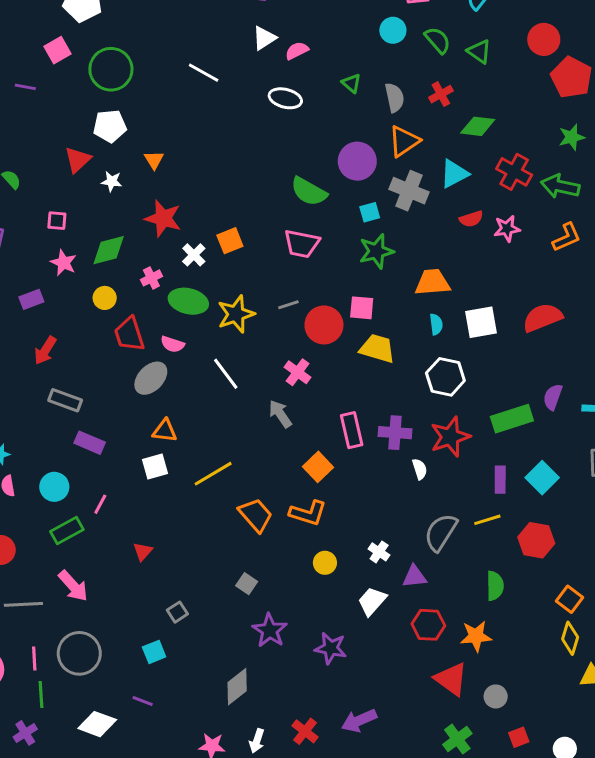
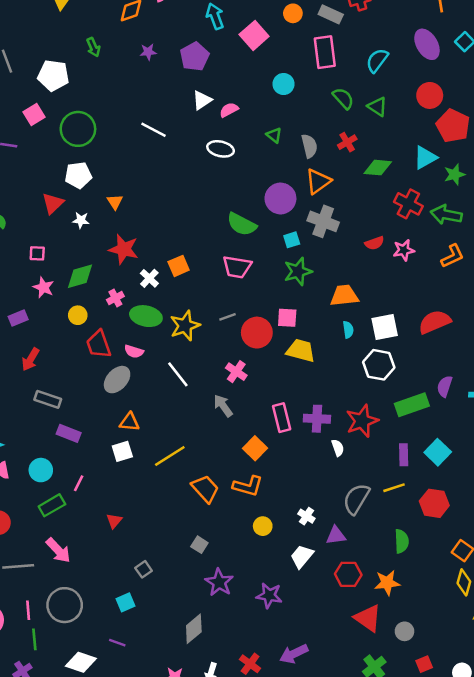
cyan circle: (393, 30) -> (284, 84), moved
cyan triangle: (454, 174) -> (425, 158), moved
white hexagon: (445, 377) -> (379, 365), moved

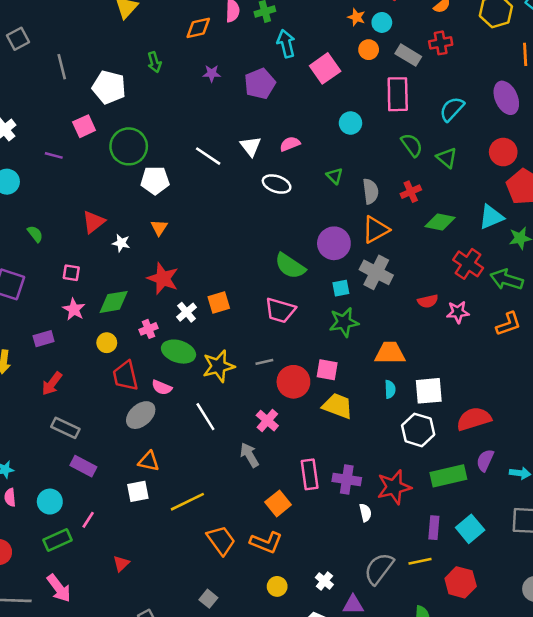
white triangle: (202, 100) -> (251, 146), moved, turned -40
white pentagon: (78, 175) -> (155, 180), moved
red semicircle: (435, 322) -> (474, 419), moved

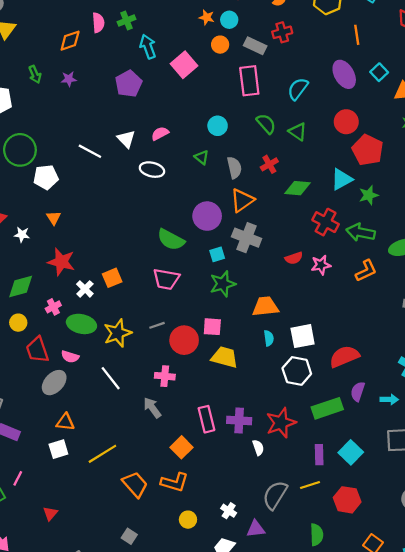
purple star: (212, 73) -> (69, 79), moved
cyan circle: (350, 123) -> (218, 126), moved
pink cross: (267, 421) -> (165, 376), turned -30

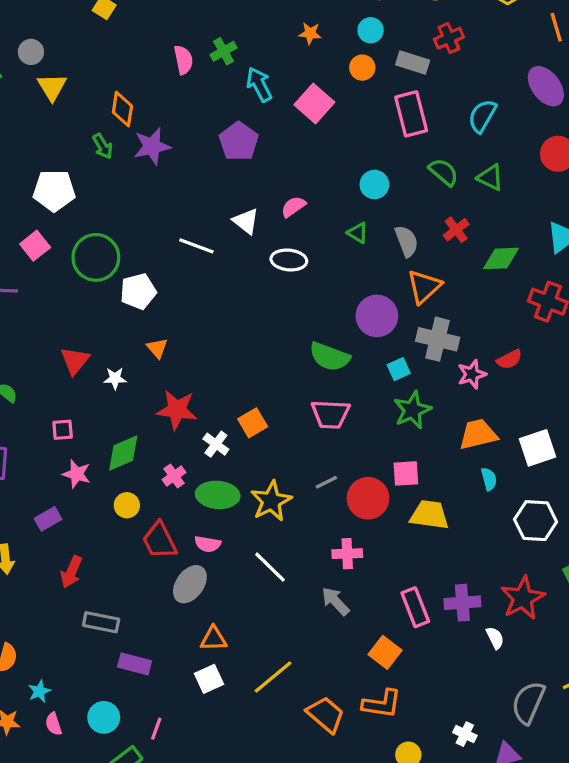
orange star: (207, 17) -> (310, 33), moved
orange diamond: (70, 41) -> (122, 109), moved, turned -55
purple star: (69, 79) -> (152, 146), size x1.6
pink star: (321, 265) -> (472, 374), moved
white square: (303, 336) -> (537, 448), moved

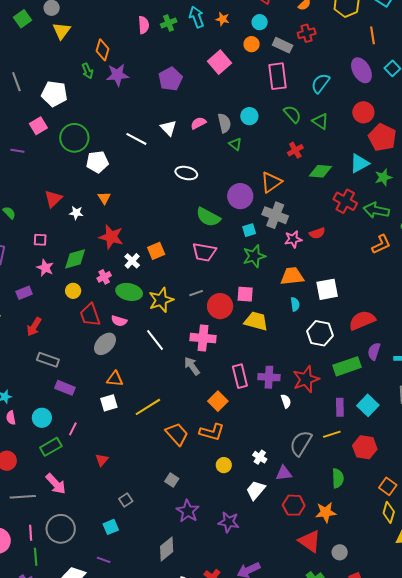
cyan arrow: (259, 84) -> (197, 17), moved
gray semicircle: (407, 241) -> (224, 123), moved
white ellipse: (289, 260) -> (186, 173), moved
pink cross: (347, 554) -> (203, 338), size x1.4

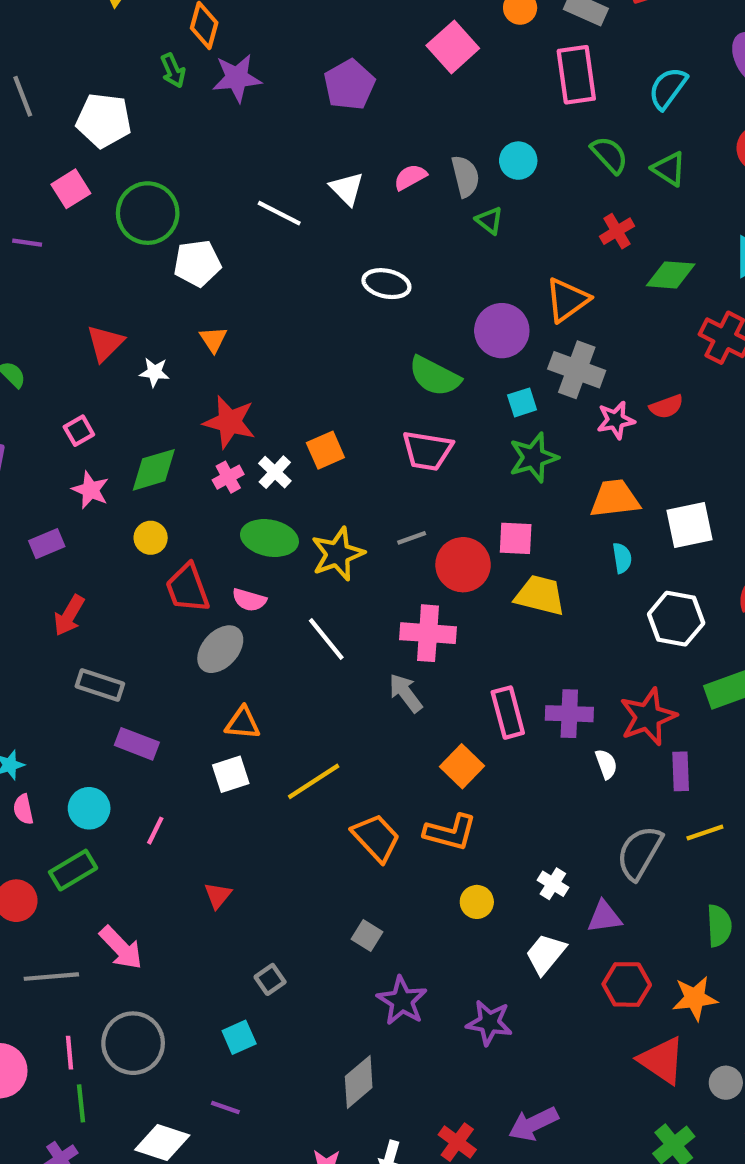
pink square: (40, 240) -> (79, 431), turned -32
pink cross: (104, 277) -> (228, 477), moved
purple rectangle: (340, 407) -> (681, 771), moved
green rectangle: (51, 447) -> (73, 870), moved

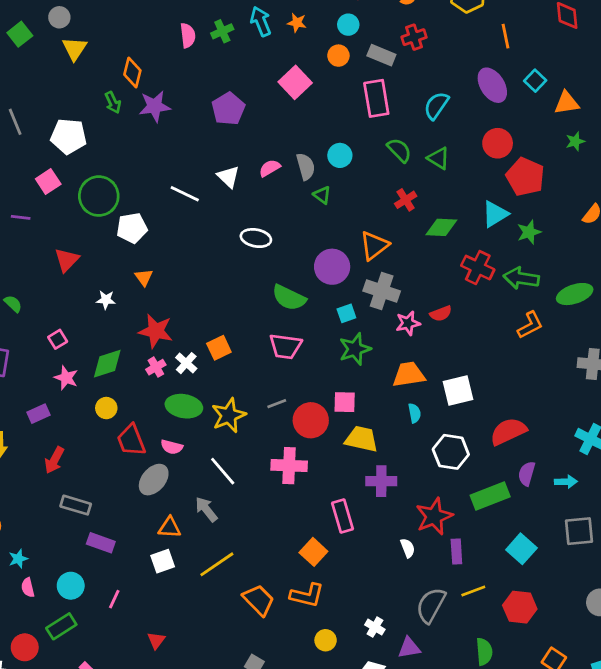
red triangle: (105, 343) -> (67, 260), moved
gray arrow: (406, 693) -> (206, 509), moved
purple cross: (569, 714) -> (381, 481), moved

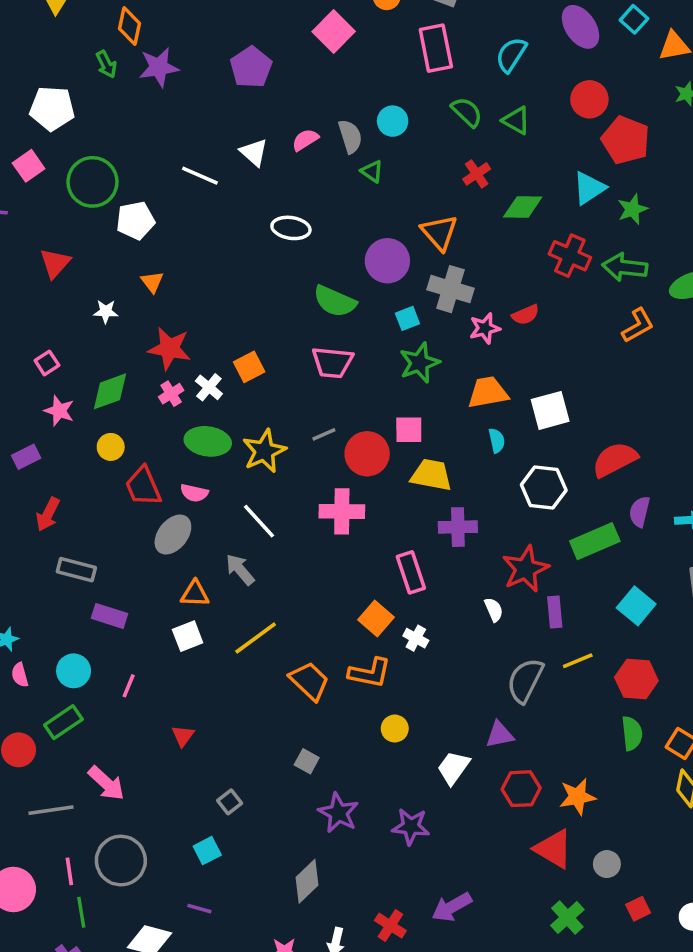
orange triangle: (374, 246) -> (439, 232), turned -32
white cross: (375, 627) -> (416, 638), moved
green semicircle: (484, 652) -> (632, 733), moved

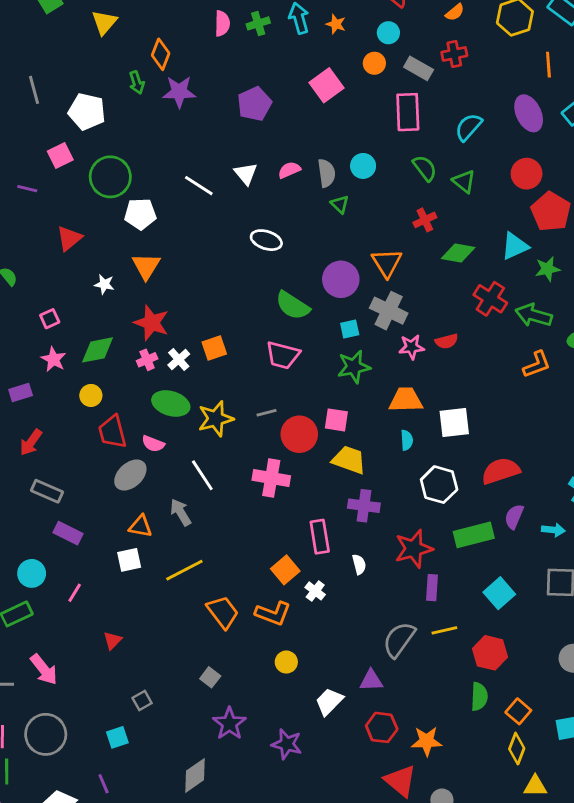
orange triangle: (152, 282) -> (146, 266), size x1.5
white semicircle: (494, 610) -> (359, 564), moved
purple line: (199, 909) -> (104, 784), turned 42

